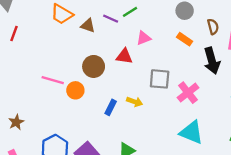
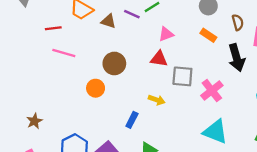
red line: (14, 33) -> (53, 28), moved, turned 63
red triangle: (124, 56) -> (159, 59), moved
pink line: (53, 80) -> (64, 53), moved
blue rectangle: (111, 107) -> (132, 120), moved

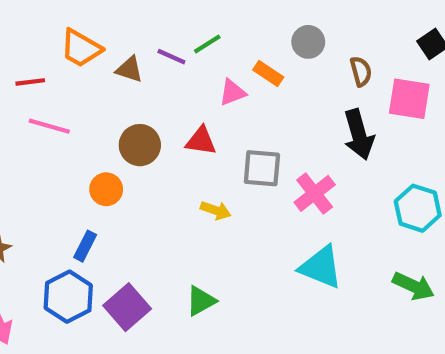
orange rectangle: (208, 35) -> (268, 73), moved
red triangle: (159, 59) -> (201, 141), moved
blue rectangle: (132, 120) -> (85, 246), moved

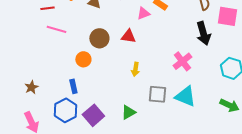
gray square: (262, 168) -> (157, 94), moved
yellow arrow: (216, 210) -> (135, 69), turned 80
blue rectangle: (85, 246) -> (73, 86), turned -40

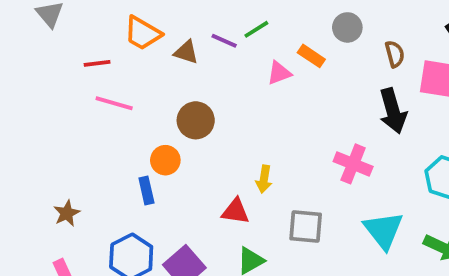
red triangle: (128, 36) -> (235, 211), moved
pink cross: (182, 61) -> (353, 164), turned -30
blue rectangle: (73, 86) -> (146, 190), moved
cyan triangle: (185, 96) -> (383, 230), moved, turned 30

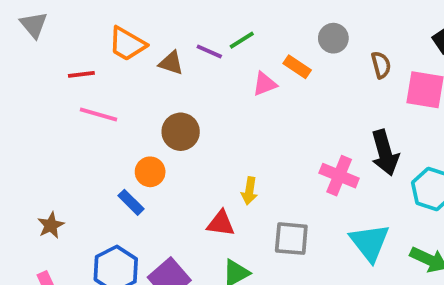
black arrow: (393, 111) -> (385, 153), moved
blue rectangle: (146, 190) -> (131, 202), turned -32

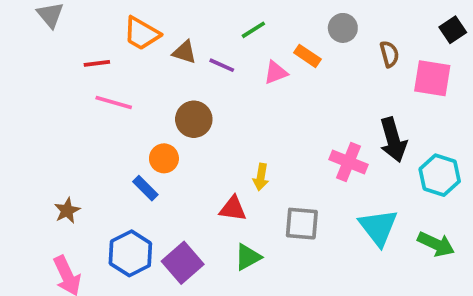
purple line: (209, 52) -> (222, 65), moved

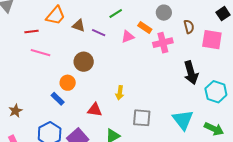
orange trapezoid: (142, 34) -> (56, 16), turned -80
pink cross: (348, 162) -> (163, 43), moved, turned -36
red triangle: (233, 209) -> (95, 110), moved

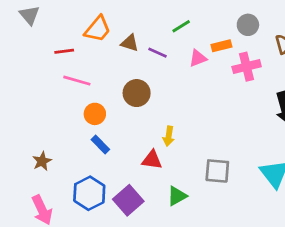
orange rectangle: (145, 28) -> (221, 46), turned -48
orange circle: (68, 83) -> (95, 114), moved
yellow arrow: (120, 93) -> (169, 136), moved

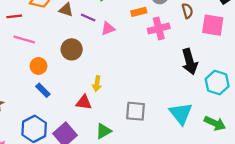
pink triangle: (198, 58) -> (108, 28), moved

